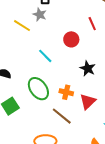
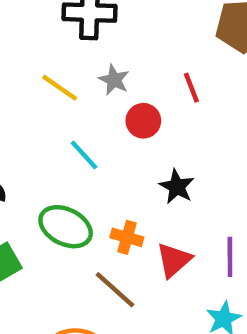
gray star: (40, 15) -> (114, 80), moved
yellow line: (22, 26) -> (60, 88), moved
green ellipse: (38, 89) -> (66, 227), turned -30

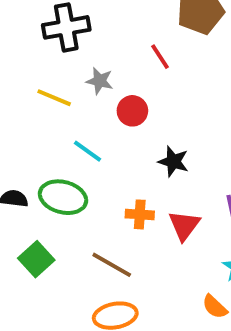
red line: (191, 88) -> (160, 57), moved
green ellipse: (66, 227) -> (63, 197), moved
brown line: (115, 290) -> (112, 265), moved

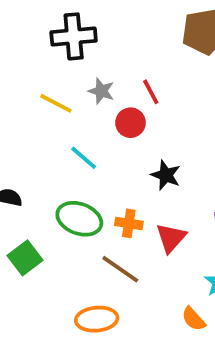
red line: (160, 57) -> (151, 92), moved
green ellipse: (63, 197) -> (79, 219), moved
brown line: (112, 265) -> (120, 269), moved

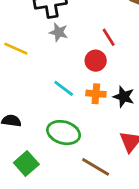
gray star: (101, 91) -> (59, 32), moved
yellow line: (56, 103) -> (16, 49), moved
orange cross: (129, 223) -> (96, 94), moved

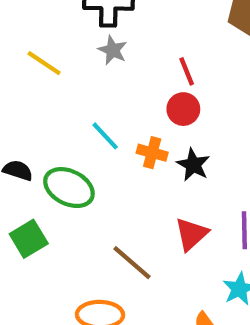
red circle: (96, 61) -> (183, 109), moved
green ellipse: (64, 133) -> (69, 188), moved

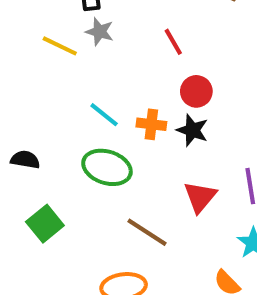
yellow line: (44, 63) -> (60, 46), moved
red circle: (183, 109) -> (196, 91), moved
green ellipse: (69, 188) -> (107, 167), moved

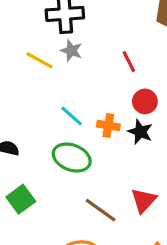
red triangle: (200, 197) -> (144, 200), moved

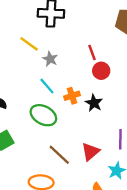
gray star: (71, 51) -> (50, 59), moved
red circle: (145, 101) -> (101, 71), moved
orange cross: (108, 125) -> (72, 96), turned -35

